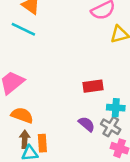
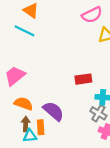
purple semicircle: (87, 124) -> (53, 111), moved, size x1.5

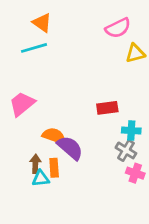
cyan line: (25, 31) -> (34, 48), turned -42
orange semicircle: (23, 104) -> (54, 136), moved

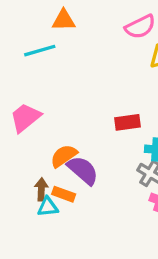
orange triangle: (42, 23) -> (64, 20), moved, turned -36
orange semicircle: (54, 136) -> (64, 156), turned -55
orange rectangle: (54, 168) -> (64, 194), turned -66

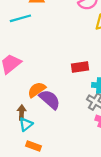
orange rectangle: (64, 194) -> (33, 146), moved
cyan triangle: (48, 207) -> (26, 124), turned -32

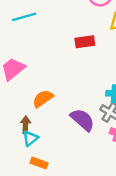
red rectangle: (80, 67) -> (85, 42), moved
purple semicircle: (50, 99) -> (82, 120), moved

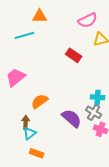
red rectangle: (85, 42) -> (74, 55), turned 42

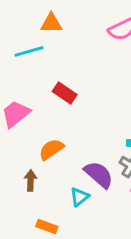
red rectangle: (74, 55) -> (65, 93), moved
cyan triangle: (30, 133) -> (79, 197), moved

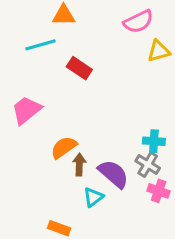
red rectangle: (65, 93) -> (79, 68), moved
brown arrow: (30, 181) -> (79, 165), moved

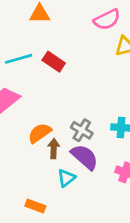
cyan line: (40, 45) -> (19, 59), moved
gray cross: (148, 165) -> (82, 130), moved

